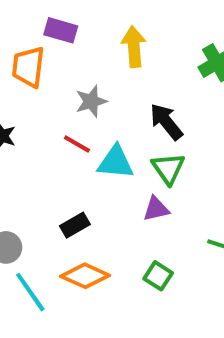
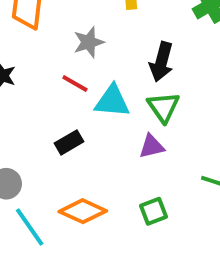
black arrow: (166, 122) -> (161, 62), turned -126
black rectangle: (75, 225) -> (69, 142), moved
green square: (158, 276) -> (154, 211), turned 36

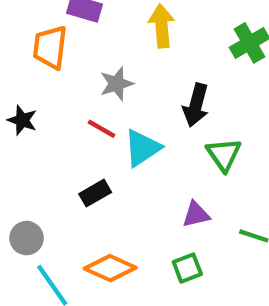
cyan triangle: (112, 101) -> (142, 148), turned -39
green triangle: (163, 107) -> (224, 154), moved
purple triangle: (152, 146) -> (196, 214), moved

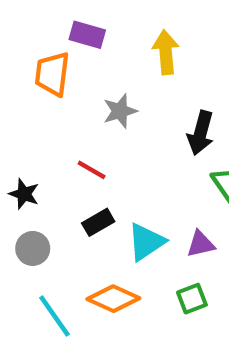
black star: (22, 120) -> (24, 194), moved
red line: (102, 129) -> (92, 170), moved
cyan triangle: (142, 148) -> (146, 242), moved
gray circle: (27, 238) -> (33, 248), moved

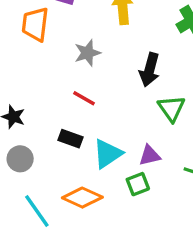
red line: (92, 170) -> (84, 98), moved
black rectangle: (98, 222) -> (71, 139), turned 50
green square: (192, 299) -> (138, 184), moved

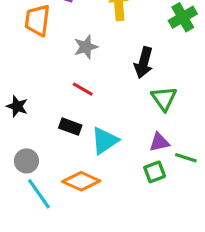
purple triangle: (150, 155) -> (159, 142), moved
gray circle: (20, 159) -> (26, 161), moved
green square: (138, 184) -> (155, 172), moved

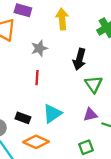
red line: (83, 89) -> (37, 78), turned 64
black rectangle: (70, 127) -> (23, 118), moved
green square: (155, 172) -> (86, 147), moved

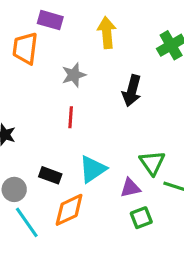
green triangle: (94, 84) -> (152, 163), moved
purple triangle: (90, 115) -> (130, 188), moved
orange diamond: (36, 142) -> (69, 210), turned -50

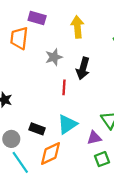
black arrow: (132, 91) -> (83, 68), moved
red line: (71, 117) -> (64, 87), moved

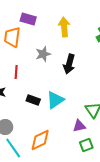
red line: (64, 87) -> (16, 72), moved
cyan triangle: (67, 124) -> (55, 100), moved
black rectangle: (37, 129) -> (33, 100), moved

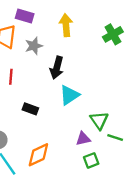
gray star: (43, 54) -> (34, 46), moved
black arrow: (69, 64) -> (57, 68), moved
cyan triangle: (55, 100) -> (69, 95), moved

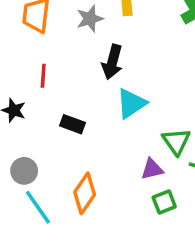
gray star: (34, 46) -> (90, 19), moved
orange diamond: (38, 155) -> (85, 193), turned -30

